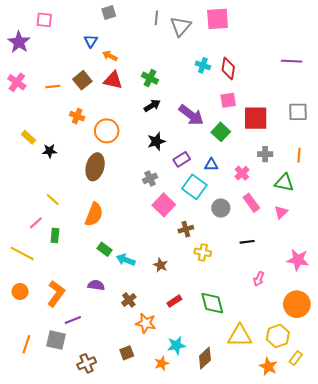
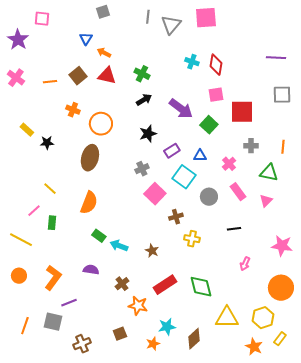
gray square: (298, 112) -> (282, 95), moved
red rectangle: (174, 301) -> (165, 285), size x1.6

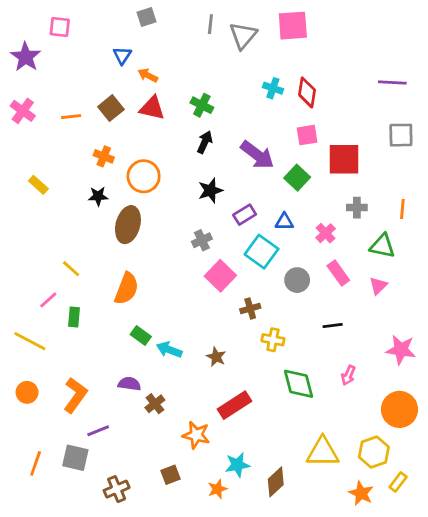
black arrow: (144, 100) -> (205, 142), turned -35
black star: (47, 143) -> (98, 196), moved
brown cross: (122, 284) -> (155, 404), moved
green diamond: (201, 287) -> (299, 384), moved

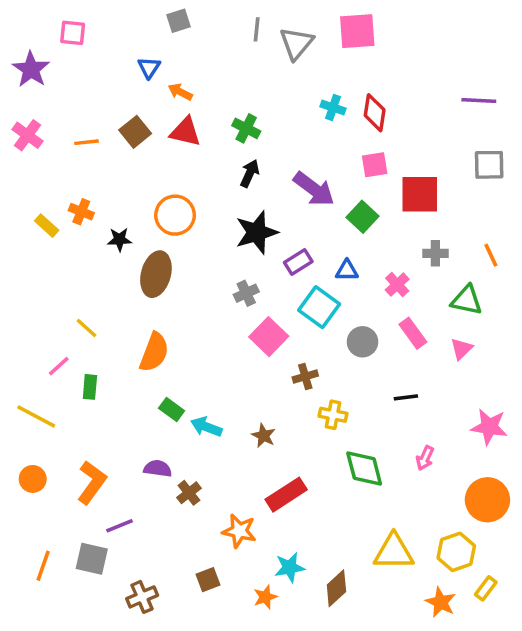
orange cross: (104, 156) -> (81, 212), moved
black star: (210, 190) -> (257, 232), size x1.4
orange line: (402, 209) -> (491, 255), turned -30

